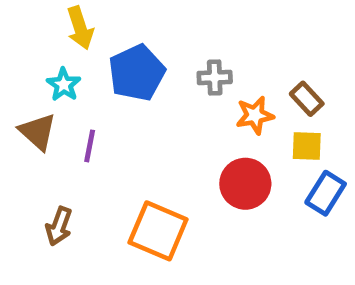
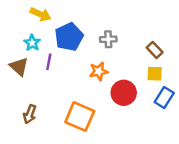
yellow arrow: (80, 28) -> (40, 14), turned -48
orange star: (255, 115) -> (99, 71), moved
purple line: (90, 146) -> (49, 62), moved

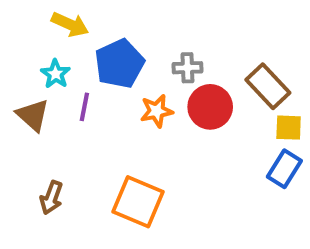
brown rectangle: (155, 50) -> (268, 86), size x1.5
orange star: (99, 71) -> (157, 111), moved
yellow square: (155, 74) -> (289, 128), moved
red circle: (124, 93) -> (210, 107), moved

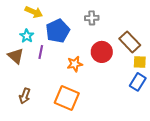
gray cross: (187, 68) -> (92, 18), moved
orange star: (157, 111) -> (75, 64), moved

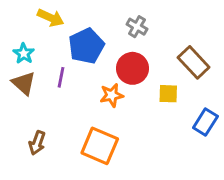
gray cross: (92, 18) -> (137, 27), turned 32
cyan star: (27, 36) -> (24, 53), moved
red circle: (102, 52) -> (132, 68), moved
yellow square: (140, 62) -> (168, 94), moved

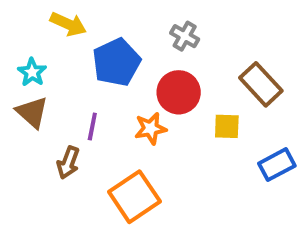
purple line: (61, 77) -> (92, 126), moved
blue rectangle: (205, 122) -> (277, 165), turned 30
brown arrow: (37, 143) -> (68, 163), moved
orange square: (100, 146) -> (134, 197), turned 33

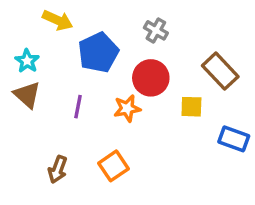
brown arrow: (68, 163) -> (58, 169), moved
blue rectangle: (277, 165) -> (234, 139), turned 48
orange square: (134, 197) -> (114, 166), size x0.7

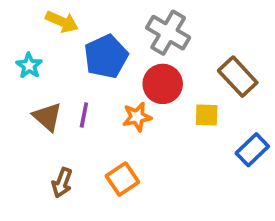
gray cross: (156, 30) -> (168, 33), size x1.6
brown triangle: (27, 95) -> (47, 117), moved
blue rectangle: (234, 139) -> (252, 150), turned -64

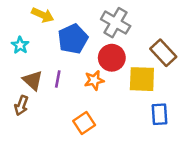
yellow square: (207, 115) -> (142, 79), size x1.6
blue rectangle: (252, 150) -> (160, 114), moved, turned -50
brown arrow: (62, 183) -> (21, 105), moved

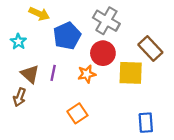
blue rectangle: (160, 114) -> (146, 123), moved

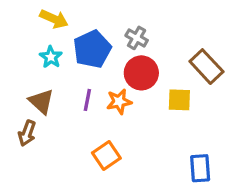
gray cross: (106, 21) -> (137, 38), moved, size x0.6
cyan star: (18, 42) -> (51, 57), moved
purple line: (53, 73) -> (87, 100), moved
yellow square: (131, 73) -> (179, 100), size x0.7

